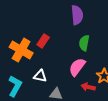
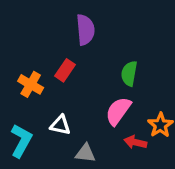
purple semicircle: (77, 15) -> (85, 30), moved
orange cross: (21, 50) -> (31, 84), size x0.7

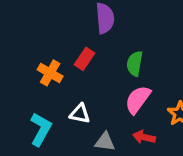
green semicircle: (129, 73) -> (135, 64), moved
red arrow: (135, 142) -> (144, 137), moved

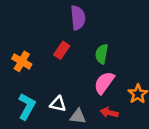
orange cross: (50, 73) -> (22, 61), moved
white triangle: (80, 114) -> (58, 104), moved

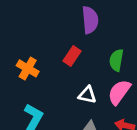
white triangle: (58, 104) -> (87, 95), moved

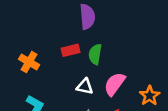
red rectangle: (72, 56) -> (71, 50), turned 42
green semicircle: (116, 60) -> (95, 54), moved

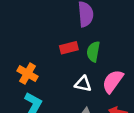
orange cross: (29, 62) -> (28, 74), moved

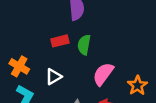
white triangle: (83, 84) -> (54, 77), moved, turned -42

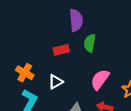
green semicircle: (84, 45) -> (90, 43), moved

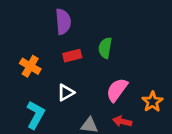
purple semicircle: (76, 20) -> (63, 22), moved
orange cross: (25, 73) -> (30, 66), moved

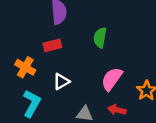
red rectangle: (72, 56) -> (52, 45), moved
orange cross: (30, 66) -> (25, 67), moved

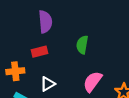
orange cross: (25, 67) -> (15, 71), turned -36

